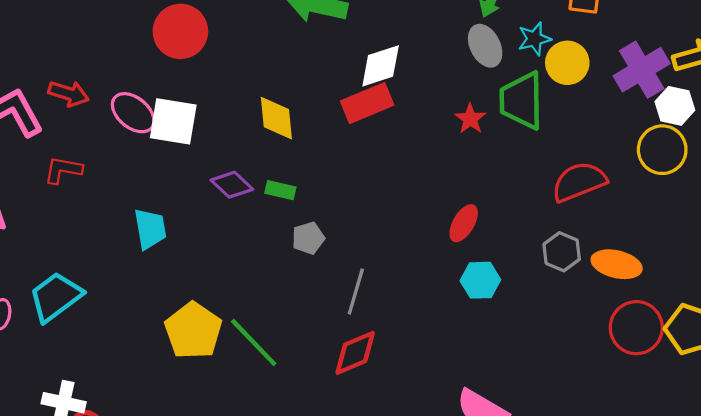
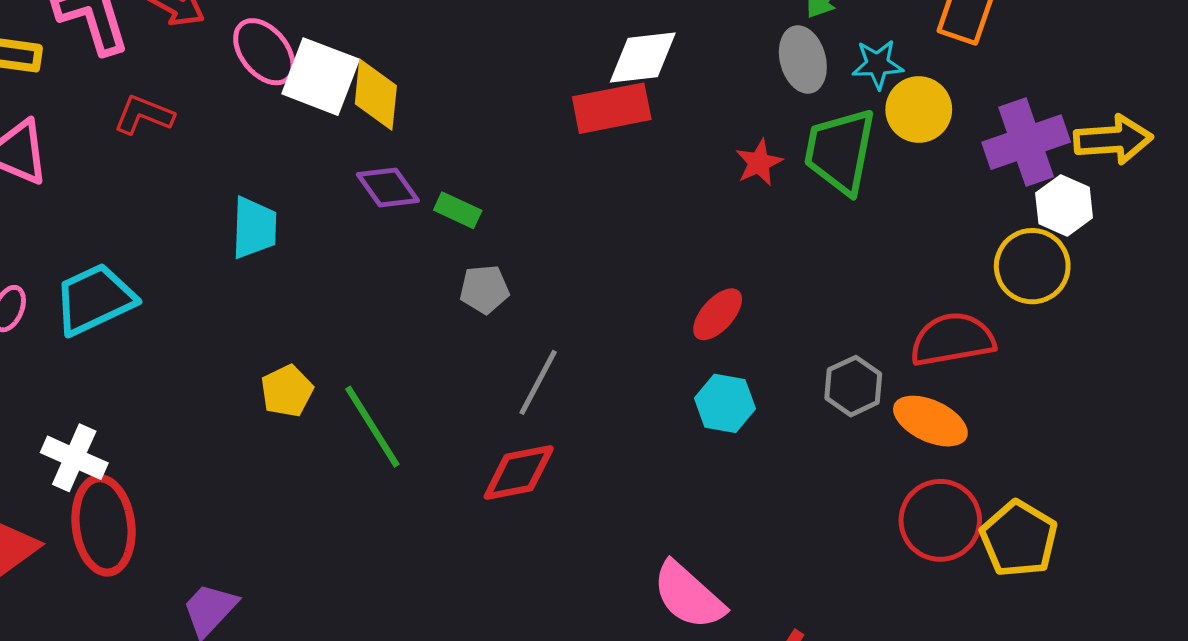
yellow diamond: (276, 118) -> (376, 95), moved
red semicircle: (579, 182) -> (952, 339), moved
yellow pentagon: (193, 331) -> (287, 391), size x0.6

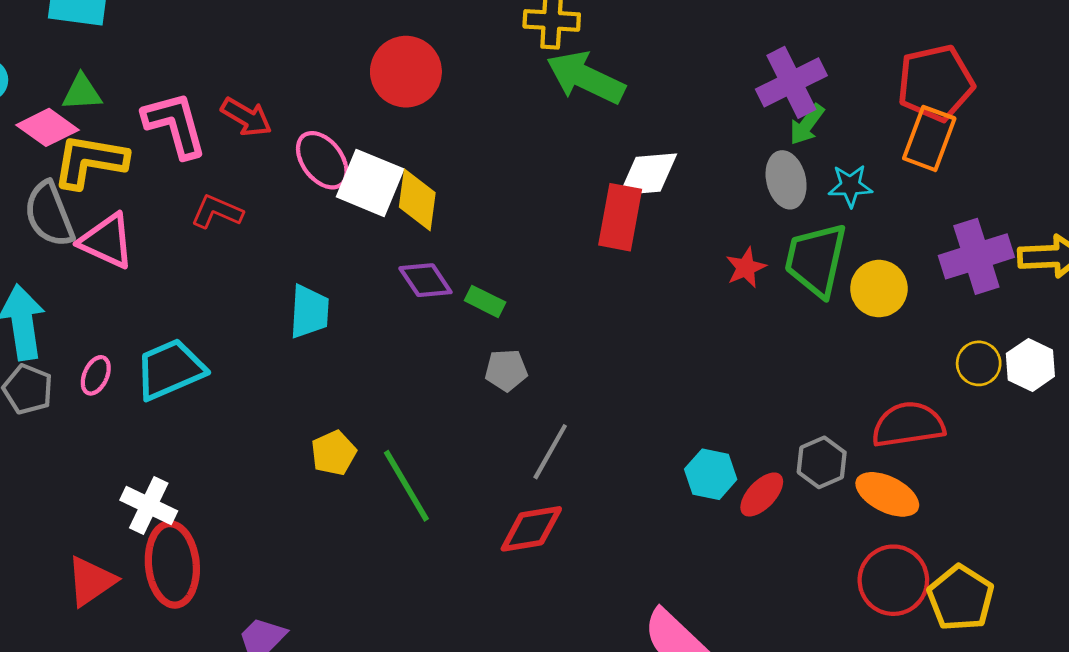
red rectangle: (612, 108) -> (620, 217), turned -70
yellow circle: (919, 109) -> (879, 289), moved
white hexagon: (1064, 205) -> (1030, 365), moved
yellow circle: (1032, 266) -> (979, 363), size x0.7
red ellipse: (718, 314) -> (762, 494), moved

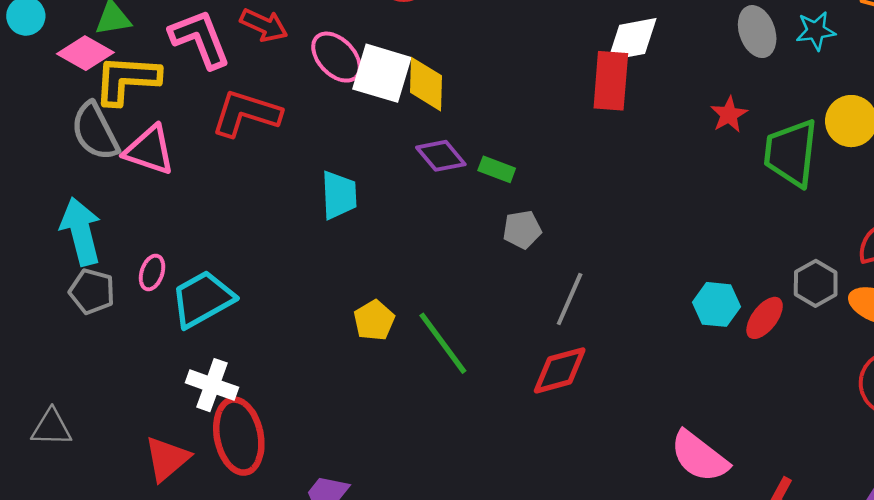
red L-shape: (217, 212) -> (246, 113), size x1.5
green trapezoid: (816, 260) -> (791, 153), moved
cyan trapezoid: (170, 369) -> (202, 299), moved

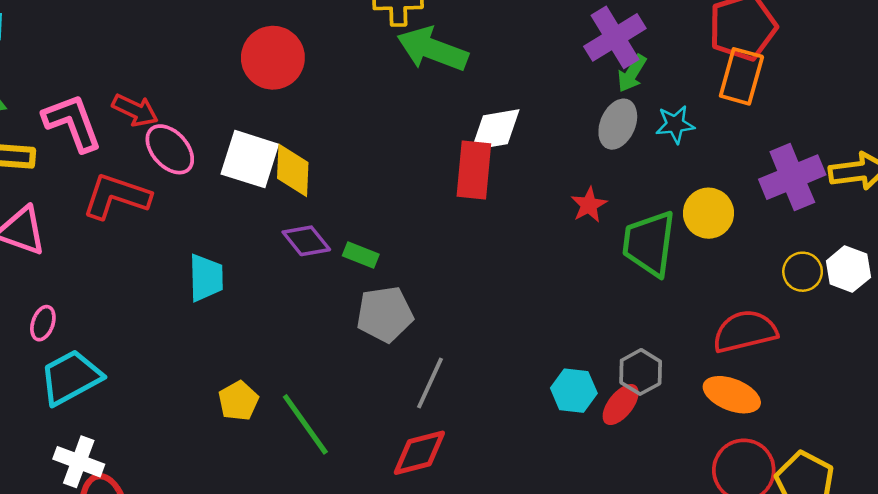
gray ellipse: (757, 32) -> (618, 124), turned 42
pink ellipse: (336, 57) -> (170, 149), moved
gray pentagon: (522, 230) -> (385, 314), size x1.5
pink ellipse: (152, 272) -> (43, 323), moved
gray hexagon: (816, 283) -> (641, 372), moved

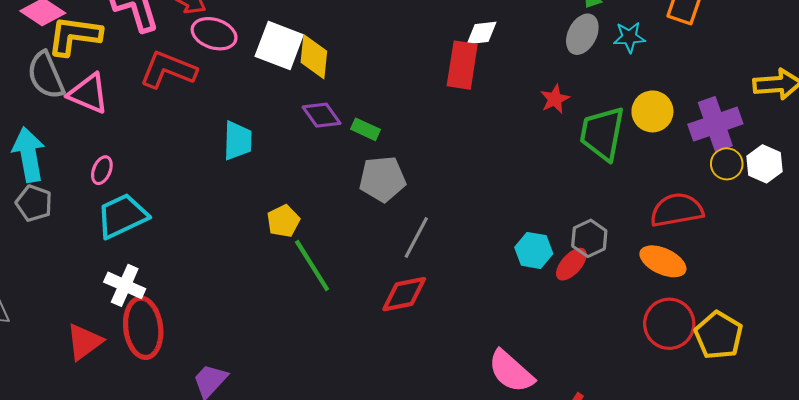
white diamond: (495, 130) -> (482, 33), size x0.7
pink ellipse: (170, 149) -> (214, 34), turned -33
purple cross: (792, 177) -> (715, 124), moved
yellow pentagon: (238, 401) -> (283, 221), moved

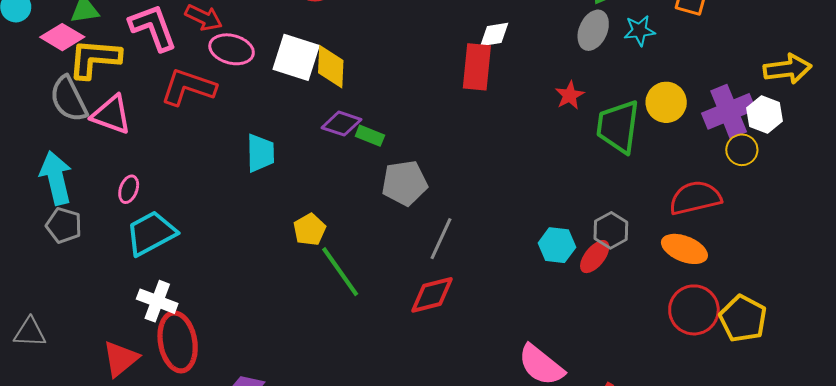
purple diamond: (322, 115) -> (341, 124), turned -33
green rectangle: (366, 129) -> (370, 136), moved
white hexagon: (764, 164) -> (765, 115), moved

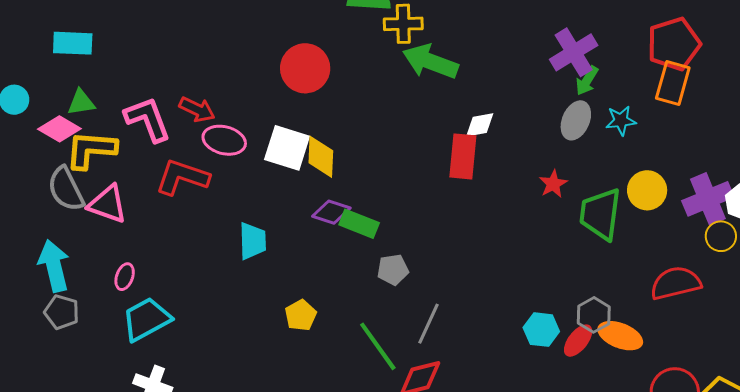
green rectangle: (370, 136) -> (359, 224), size x1.4
gray pentagon: (405, 183) -> (393, 270), size x0.7
orange ellipse: (684, 249) -> (620, 336), moved
green line: (340, 272) -> (378, 346), moved

